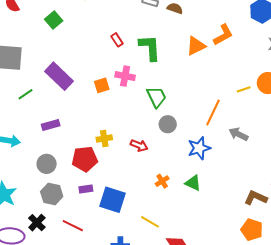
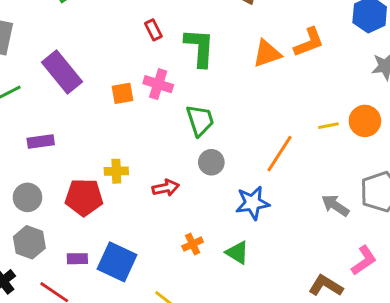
gray arrow: (238, 134) -> (335, 205), moved
red arrow: (139, 145) -> (166, 188), turned -42
purple rectangle: (86, 189) -> (77, 259), moved

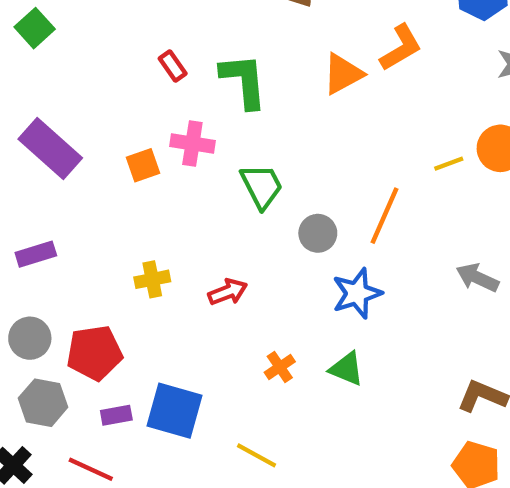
gray circle: (211, 162) -> (318, 233), moved
red pentagon: (84, 197) -> (94, 353), moved

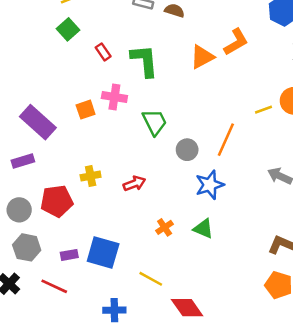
green square: (35, 28) -> (68, 29), moved
purple rectangle: (50, 149) -> (38, 122), moved
red pentagon: (94, 353) -> (57, 201), moved

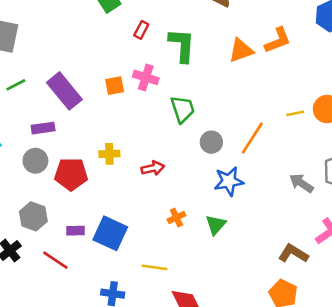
red rectangle: (103, 52) -> (141, 30), turned 54
gray circle: (19, 210) -> (35, 161), moved
green triangle: (203, 229) -> (216, 225), turned 40
yellow line: (151, 279) -> (154, 267), turned -30

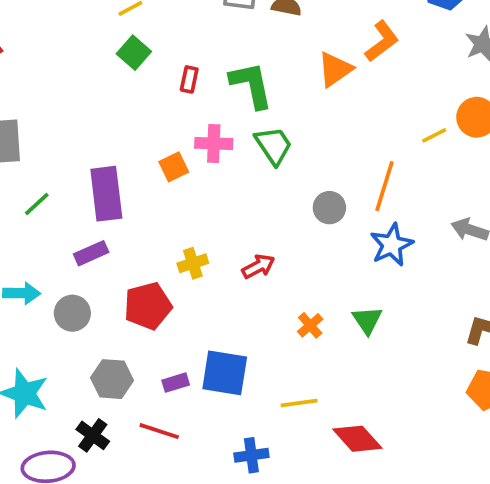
purple rectangle: (64, 91) -> (106, 194), turned 48
green trapezoid: (183, 109) -> (274, 146), moved
gray circle: (35, 161) -> (72, 313), moved
blue star: (229, 181) -> (392, 245), moved

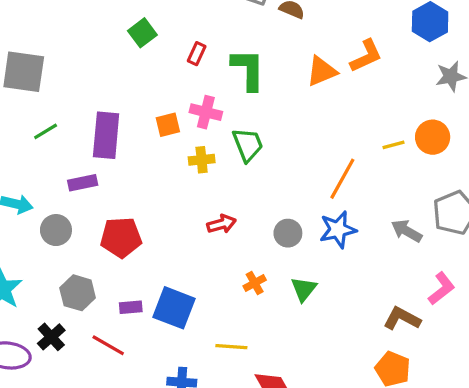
green square: (134, 53) -> (142, 33), moved
green trapezoid: (274, 146) -> (248, 145), moved
gray circle: (329, 208) -> (288, 233), moved
yellow cross: (193, 263) -> (202, 160), moved

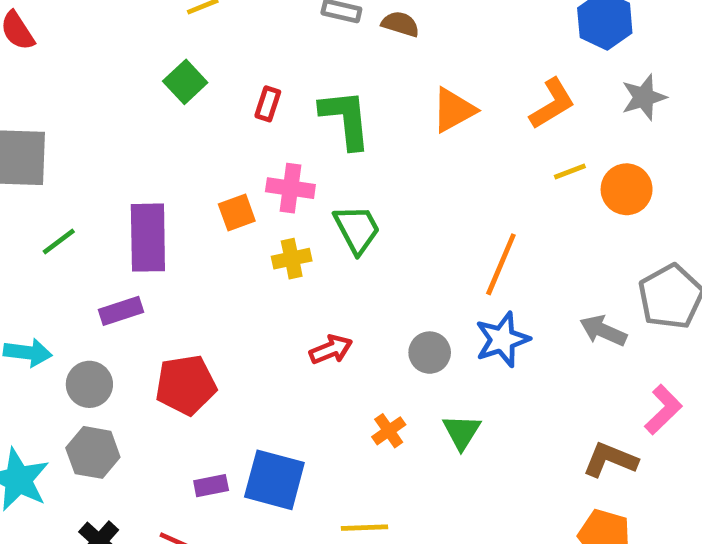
orange L-shape: (366, 56) -> (552, 104), moved
yellow line: (393, 145) -> (570, 171), moved
gray hexagon: (78, 293) -> (93, 452), moved

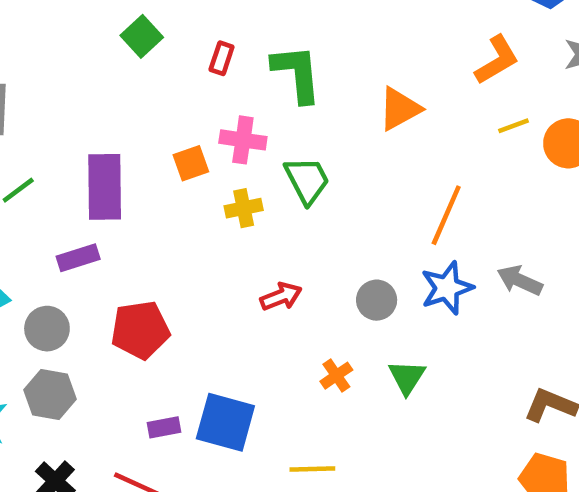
orange triangle: (454, 110) -> (400, 109), moved
gray arrow: (603, 331) -> (520, 280), moved

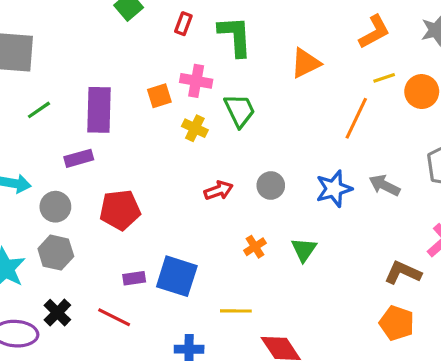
yellow cross: (244, 208) -> (195, 128), turned 35
orange line: (446, 215) -> (356, 118), moved
gray circle: (377, 300) -> (271, 185), moved

